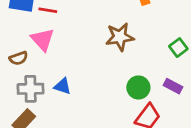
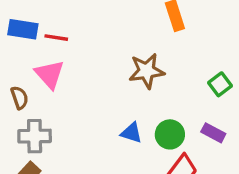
brown semicircle: (19, 58) -> (20, 98), turned -90
blue triangle: (62, 86) -> (131, 133), moved

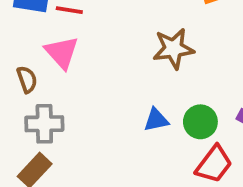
blue triangle: (131, 133) -> (156, 120), turned -30

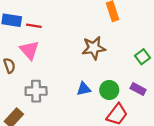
gray cross: (44, 124) -> (36, 91), moved

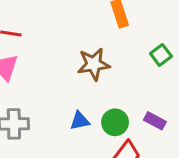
green square: (142, 57) -> (161, 55), moved

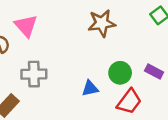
blue triangle: (80, 121) -> (90, 88), moved

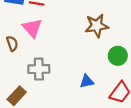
green circle: (120, 73) -> (118, 56), moved

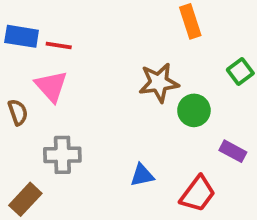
green circle: (118, 56) -> (194, 110), moved

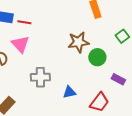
gray cross: (62, 155) -> (40, 77), moved

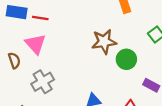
gray cross: (40, 77) -> (43, 82), moved, turned -30

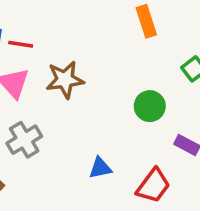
brown star: (104, 42) -> (65, 80), moved

